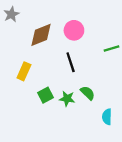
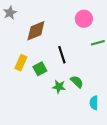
pink circle: (74, 30) -> (84, 19), moved
green square: (46, 95) -> (40, 69), moved

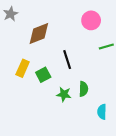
green semicircle: (77, 82) -> (83, 89), turned 48

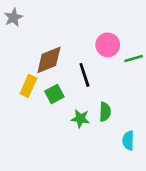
pink circle: (91, 20) -> (108, 45), moved
brown diamond: (39, 33) -> (49, 60), moved

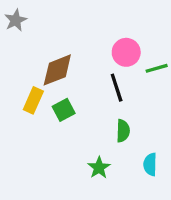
black line: (84, 75) -> (117, 88), moved
green star: (80, 119) -> (99, 168), moved, turned 30

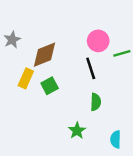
gray star: (16, 20) -> (12, 40), moved
cyan semicircle: (150, 164) -> (116, 139), moved

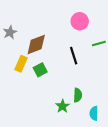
pink circle: (98, 41) -> (80, 21), moved
green semicircle: (96, 102) -> (78, 95), moved

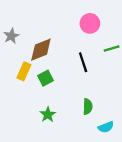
green star: (62, 106) -> (48, 115), moved
cyan semicircle: (94, 113) -> (106, 127), turned -112

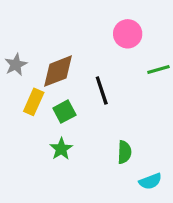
gray star: (11, 36) -> (16, 65), moved
black line: (83, 62) -> (102, 91), moved
green star: (48, 115) -> (61, 149), moved

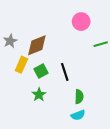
black line: (102, 91) -> (65, 72), moved
cyan semicircle: (150, 181) -> (78, 115), moved

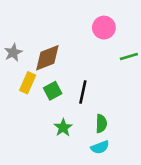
black line: (65, 72) -> (83, 92), turned 30
green star: (39, 95) -> (63, 128), moved

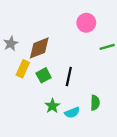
green semicircle: (101, 124) -> (95, 103), moved
cyan semicircle: (100, 147) -> (72, 113), moved

